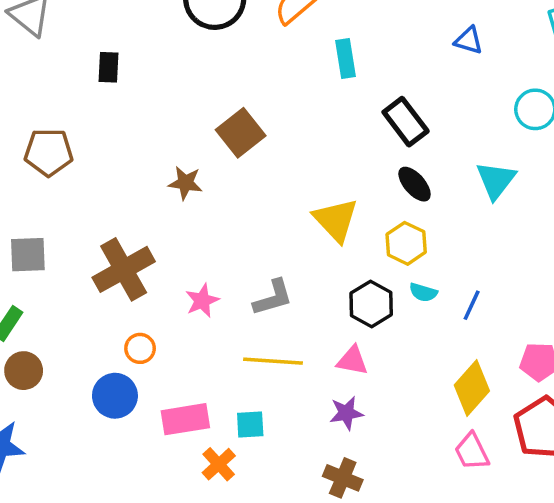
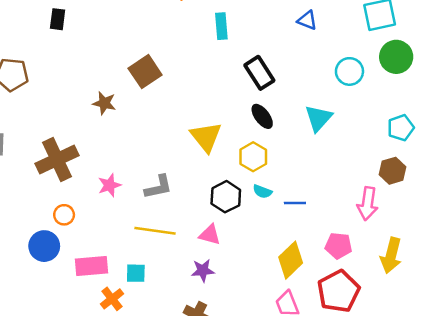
blue line: (472, 305) -> (295, 203), turned 60

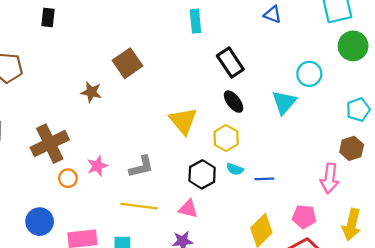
cyan circle: (349, 71) -> (309, 74), moved
orange circle: (64, 215) -> (68, 178), moved

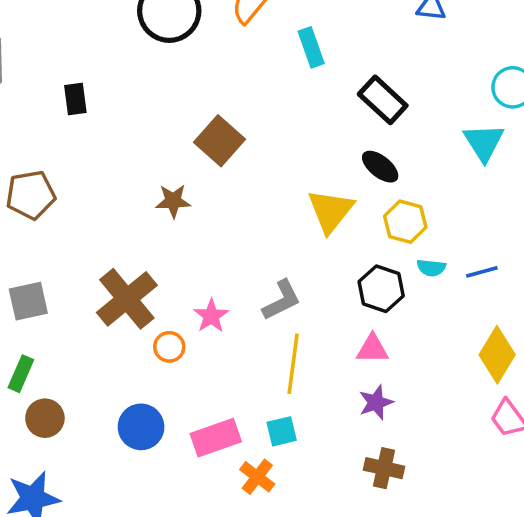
black ellipse: (234, 102) -> (380, 167), moved
yellow triangle: (183, 121) -> (330, 211), turned 32
yellow line: (139, 206) -> (293, 364), turned -76

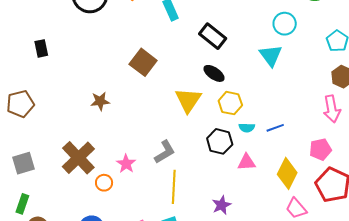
brown square: (219, 141) -> (143, 62), moved
pink triangle: (373, 349) -> (247, 162), moved

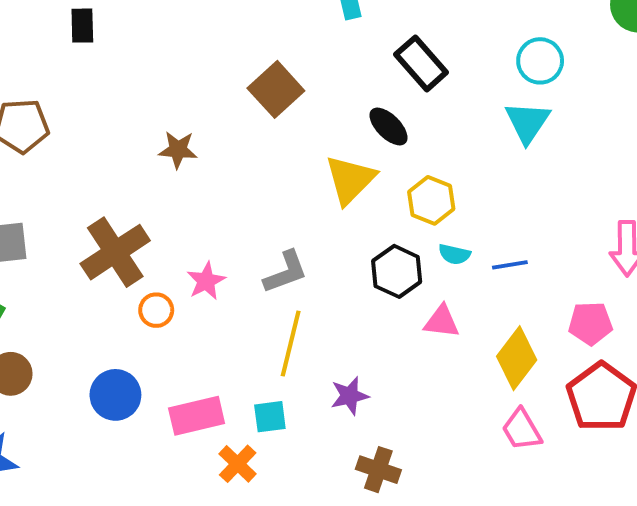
cyan circle: (285, 24) -> (540, 61), moved
black ellipse: (214, 73) -> (389, 127), moved
purple star: (222, 205) -> (350, 396), moved

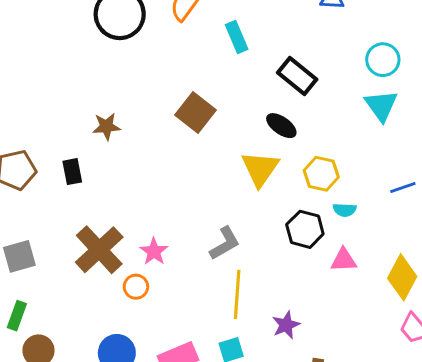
black rectangle: (82, 26) -> (72, 172), moved
brown star: (178, 150) -> (106, 126), moved
blue line: (510, 265) -> (403, 187), moved
pink star: (206, 281) -> (154, 251), moved

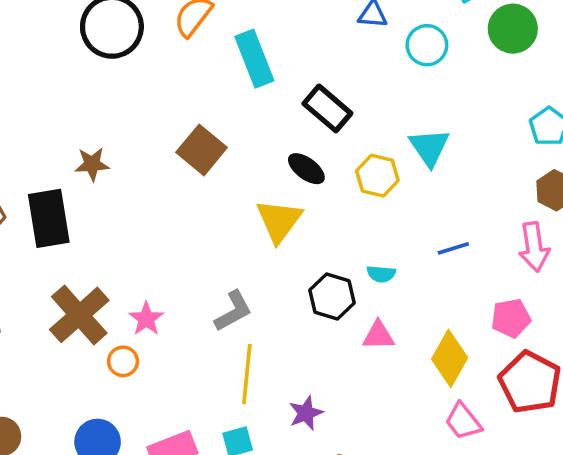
cyan rectangle: (237, 37) -> (254, 59), size x1.4
cyan circle: (383, 60) -> (427, 45), moved
black rectangle: (72, 172) -> (49, 218), size x1.8
yellow hexagon: (321, 174) -> (377, 176), moved

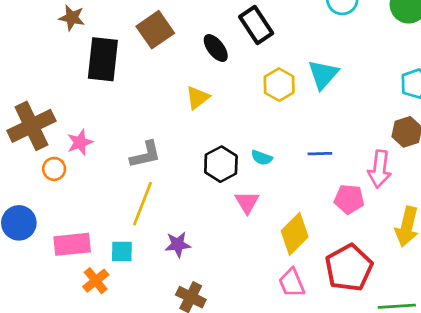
black ellipse: (306, 169) -> (216, 48), moved
black rectangle: (49, 218) -> (103, 59), moved
yellow triangle: (279, 221) -> (198, 98), size x0.7
pink pentagon: (511, 318) -> (349, 199), moved
pink triangle: (378, 335) -> (247, 202), turned 45

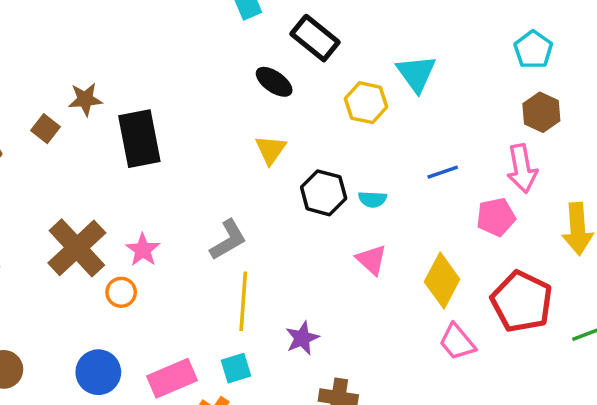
brown square: (155, 30) -> (46, 129), moved, size x0.6
black hexagon: (221, 164) -> (324, 193), moved

